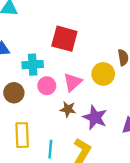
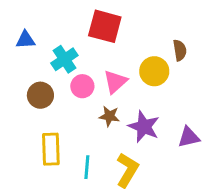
cyan cross: (33, 65) -> (64, 59), turned -30

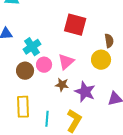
red square: (105, 26) -> (75, 25), moved
yellow circle: (154, 71) -> (101, 60), moved
brown circle: (40, 95) -> (25, 71), moved

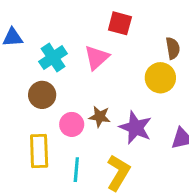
red square: (75, 25) -> (120, 23), size x0.7
pink triangle: (66, 62) -> (97, 58), moved
pink circle: (44, 65) -> (72, 124), moved

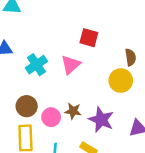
brown circle: (42, 95) -> (27, 106), moved

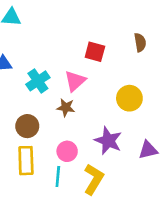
brown semicircle: (131, 57) -> (140, 42), moved
brown star: (73, 111) -> (66, 108), moved
pink circle: (51, 117) -> (67, 151), moved

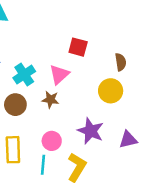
brown semicircle: (140, 42) -> (121, 62), moved
brown circle: (27, 126) -> (15, 105), moved

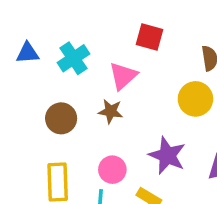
cyan cross: (24, 75) -> (73, 58), moved

